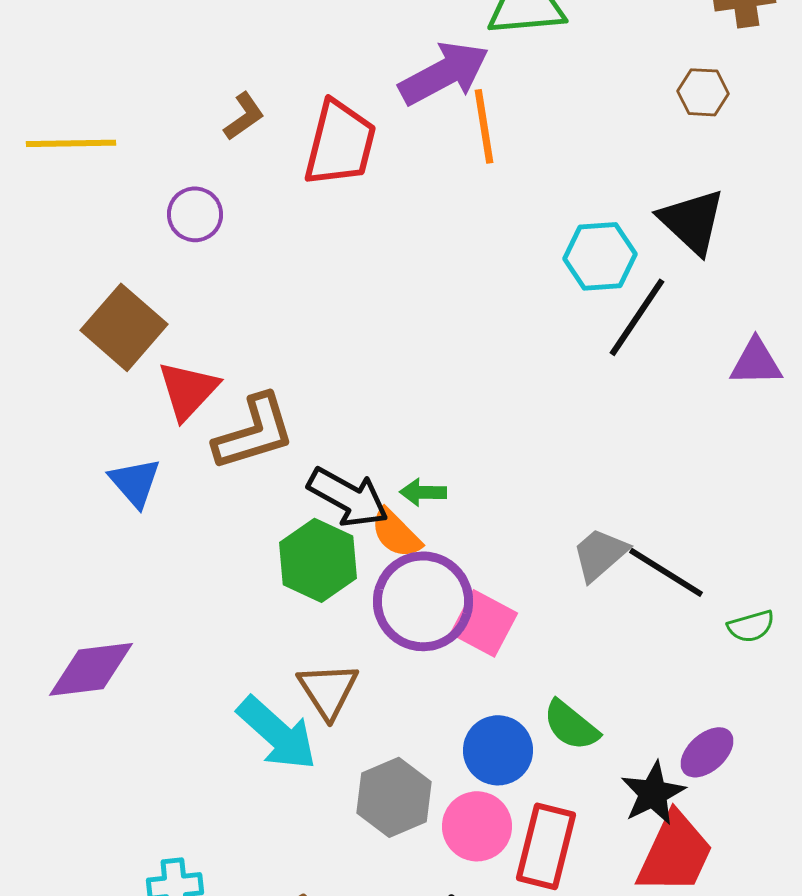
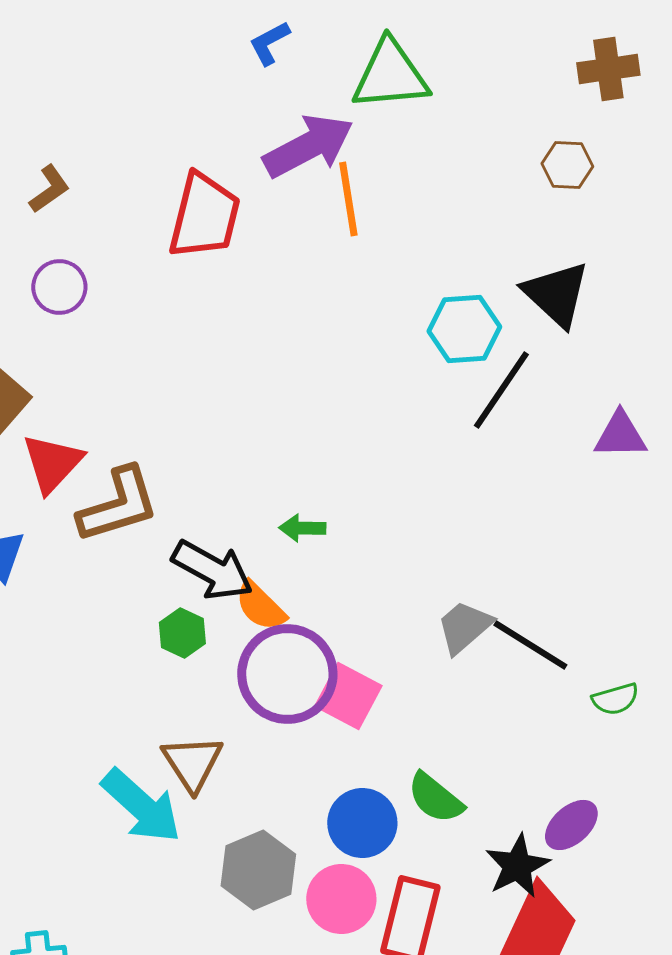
brown L-shape: (244, 116) -> (49, 189), moved
green arrow: (423, 492) -> (302, 528), moved
green hexagon: (318, 560) -> (182, 633), size x0.6

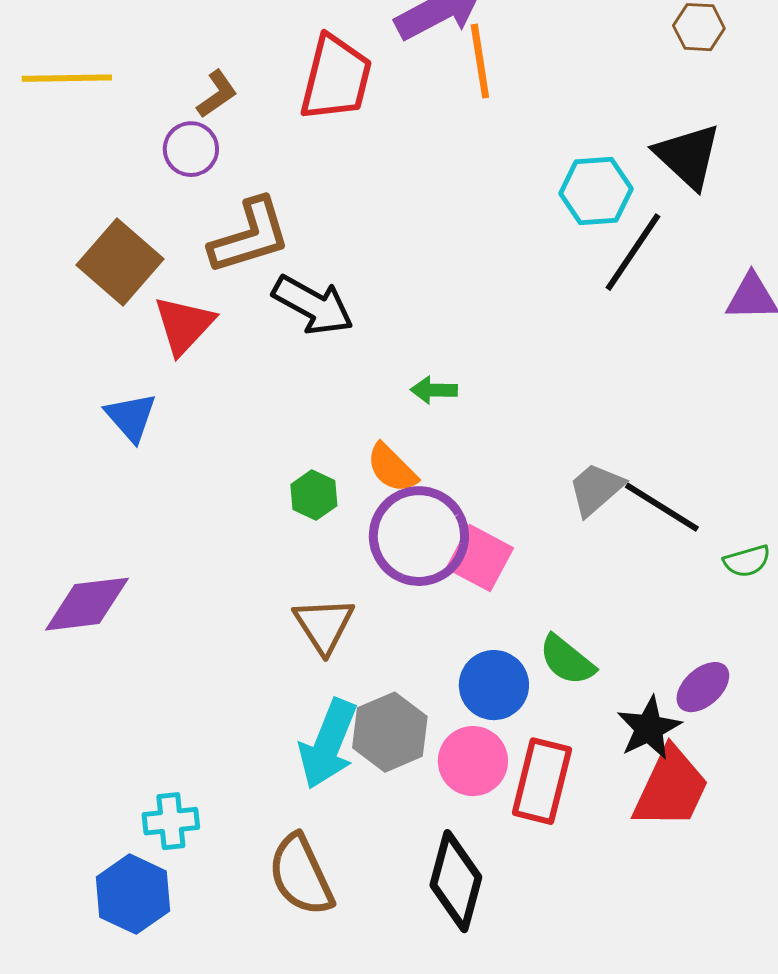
brown L-shape: (49, 189) -> (217, 94), moved
brown L-shape: (118, 505) -> (250, 236), moved
black arrow: (212, 570) -> (313, 305), moved
cyan arrow: (141, 806) -> (328, 744), moved, turned 70

